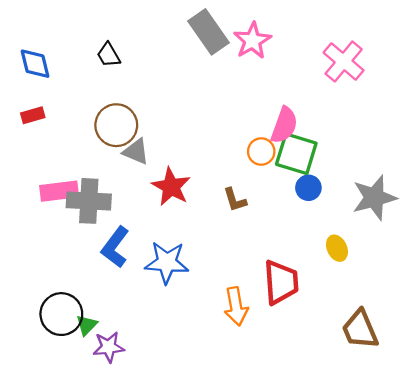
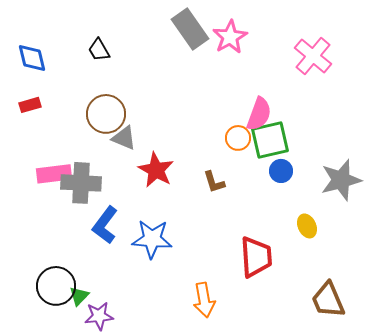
green square: (296, 154) -> (270, 140), turned -30
orange arrow: (236, 306) -> (204, 300), moved

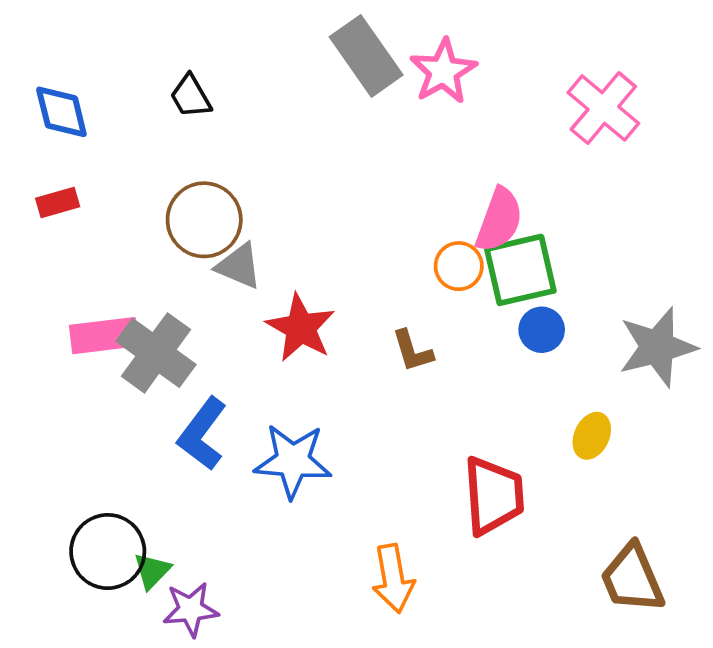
gray cross: (81, 183) -> (156, 353), turned 33
yellow ellipse: (307, 226) -> (592, 436), turned 50

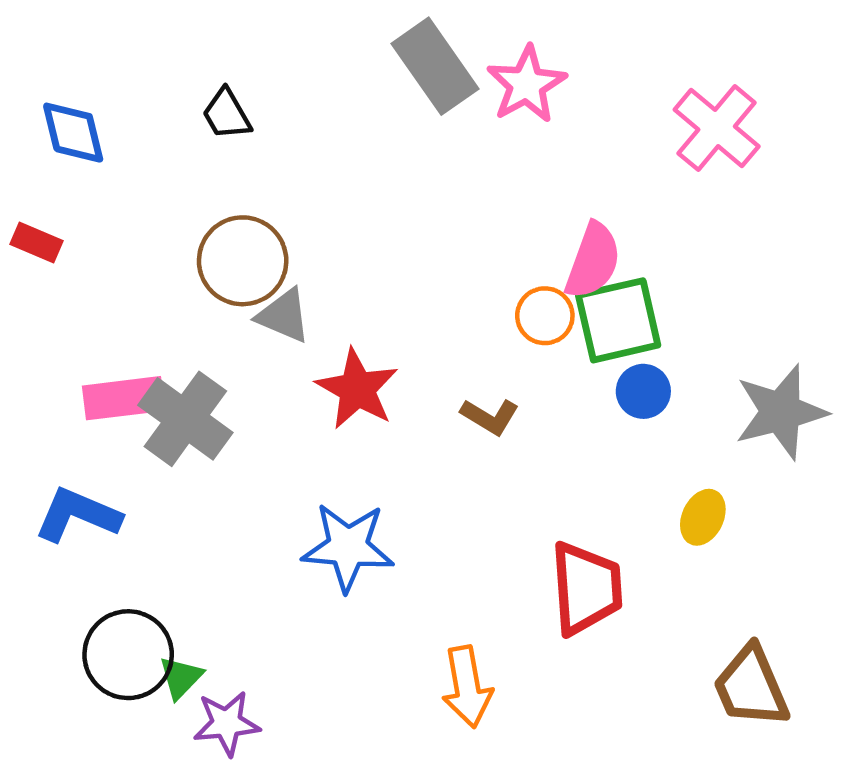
red rectangle: (58, 202) -> (37, 242), moved, turned 39
brown L-shape: (412, 351) -> (490, 417), turned -42
blue L-shape: (202, 434) -> (78, 515), moved, turned 76

